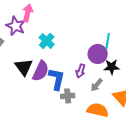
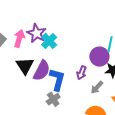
pink arrow: (28, 13) -> (19, 38), moved
purple star: (16, 26) -> (37, 33), moved
gray cross: (68, 96) -> (53, 99), moved, turned -32

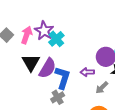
purple arrow: (82, 73) -> (87, 72), turned 64

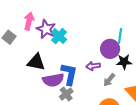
pink arrow: (27, 35) -> (29, 21), moved
black triangle: (31, 63) -> (36, 62), turned -42
purple semicircle: (47, 68) -> (53, 80), moved, turned 55

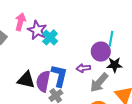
black triangle: (36, 62) -> (26, 80), moved
purple semicircle: (53, 80) -> (43, 81), turned 110
gray arrow: (109, 80) -> (99, 82), size x1.5

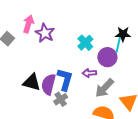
cyan cross: (50, 37) -> (85, 43), moved
black star: (114, 65) -> (123, 34), moved

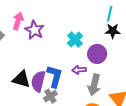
cyan line: (118, 45) -> (110, 14), moved
gray arrow: (104, 88) -> (94, 85), turned -30

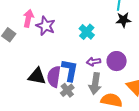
purple circle: (97, 54) -> (117, 61), moved
gray arrow: (94, 85) -> (95, 84), moved

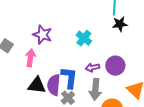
pink arrow: (28, 18) -> (30, 58), moved

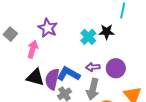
black star: (120, 24) -> (107, 32), moved
blue L-shape: (69, 78) -> (68, 74), turned -75

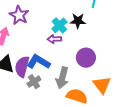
purple arrow: (93, 67) -> (54, 39), moved

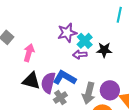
purple star: (19, 15) -> (67, 33), moved, turned 30
black star: (78, 21) -> (104, 50), moved
purple circle: (86, 58) -> (110, 90), moved

